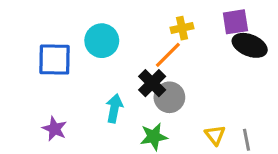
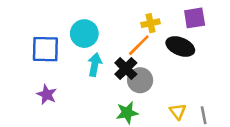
black ellipse: (250, 45) -> (180, 46), moved
cyan arrow: (114, 108) -> (95, 65), moved
purple star: (55, 129) -> (47, 94), moved

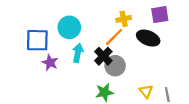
purple star: (47, 94) -> (50, 63), moved

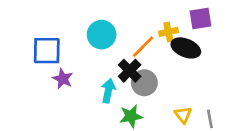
yellow cross: (124, 19) -> (168, 32), moved
cyan circle: (69, 27) -> (102, 35), moved
cyan arrow: (78, 53) -> (108, 91), moved

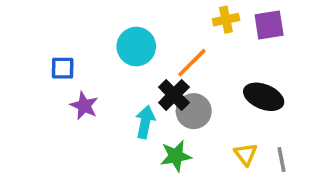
yellow cross: (168, 32) -> (226, 20), moved
black ellipse: (186, 48) -> (264, 97), moved
blue square: (47, 51) -> (63, 68), size x0.6

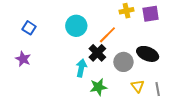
blue square: (63, 68) -> (29, 28), moved, turned 32
purple star: (84, 106) -> (23, 59), moved
gray circle: (194, 111) -> (123, 62), moved

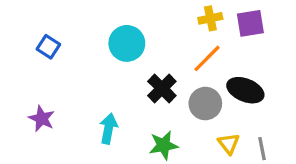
orange line: (107, 35) -> (207, 58), moved
purple star: (23, 59) -> (42, 119), moved
cyan arrow: (81, 68) -> (108, 129), moved

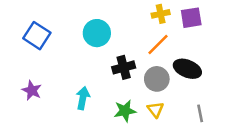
blue square: (48, 47) -> (37, 36), size x1.5
black cross: (162, 88) -> (124, 67), turned 30
yellow triangle: (229, 144) -> (156, 110), moved

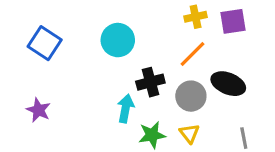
cyan arrow: (83, 98) -> (126, 109), moved

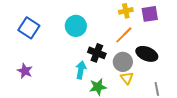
black cross: (150, 82) -> (97, 53), turned 36
yellow triangle: (189, 133) -> (127, 78), moved

